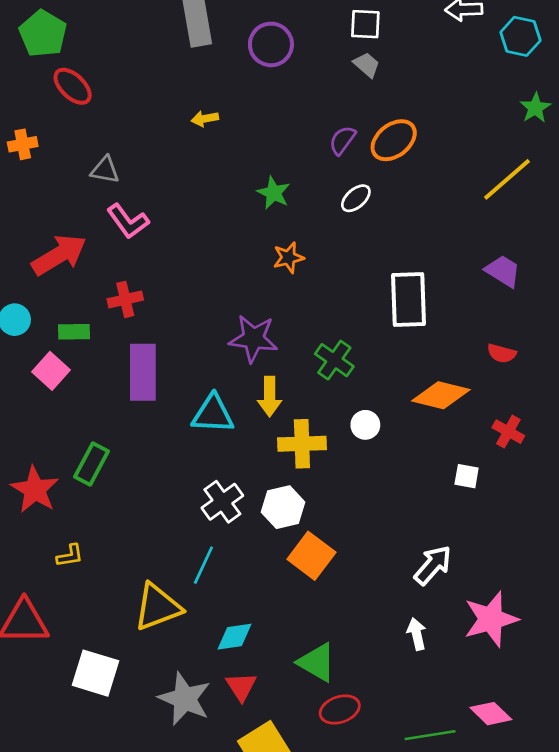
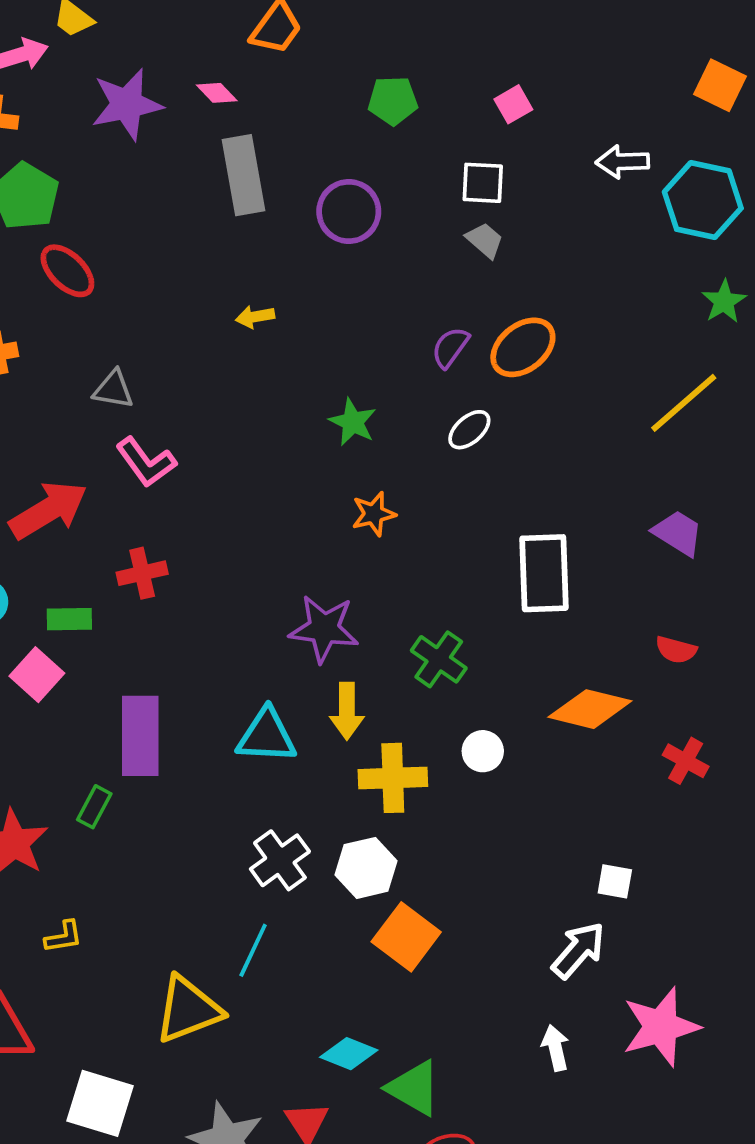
cyan hexagon: (520, 36) -> (703, 200), size x1.4
purple rectangle: (143, 372) -> (140, 736), moved
green rectangle: (92, 464) -> (94, 807), size x0.7
white square: (467, 476) -> (615, 881), moved
cyan diamond: (234, 637) -> (349, 1054), moved, turned 30

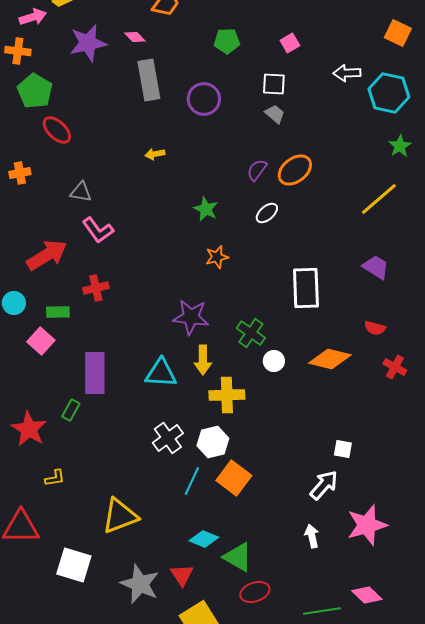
white circle: (483, 751) -> (274, 361), moved
red cross: (686, 761) -> (395, 367), moved
cyan line: (253, 950) -> (192, 481), moved

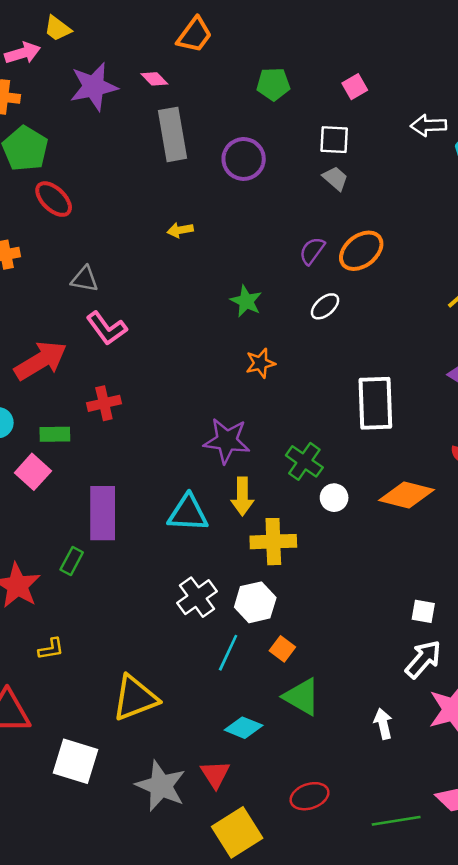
orange square: (234, 478) -> (282, 649), size x0.6
white arrow: (324, 485) -> (423, 659), moved
green triangle: (238, 557) -> (302, 697), moved

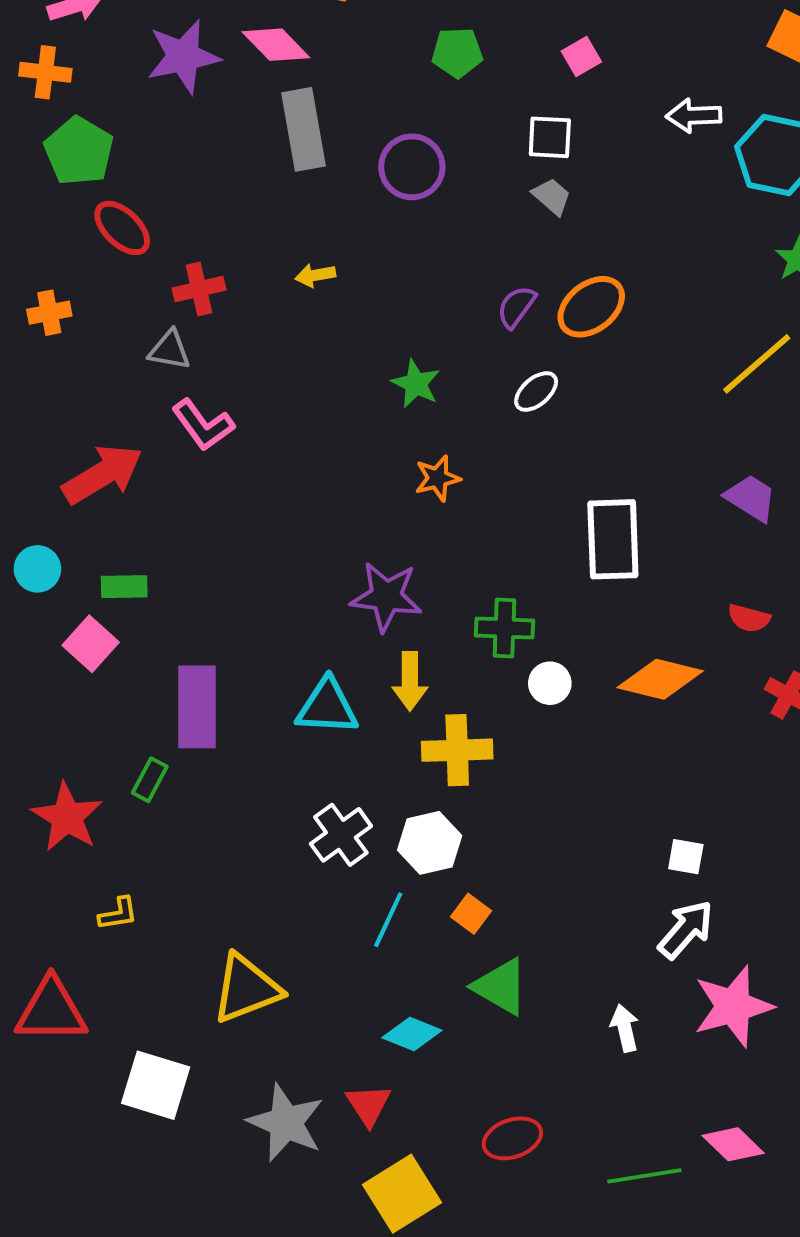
pink diamond: (154, 79) -> (276, 45), size x1.6
red cross: (104, 403) -> (199, 289), moved
green cross: (304, 461) -> (505, 628), turned -33

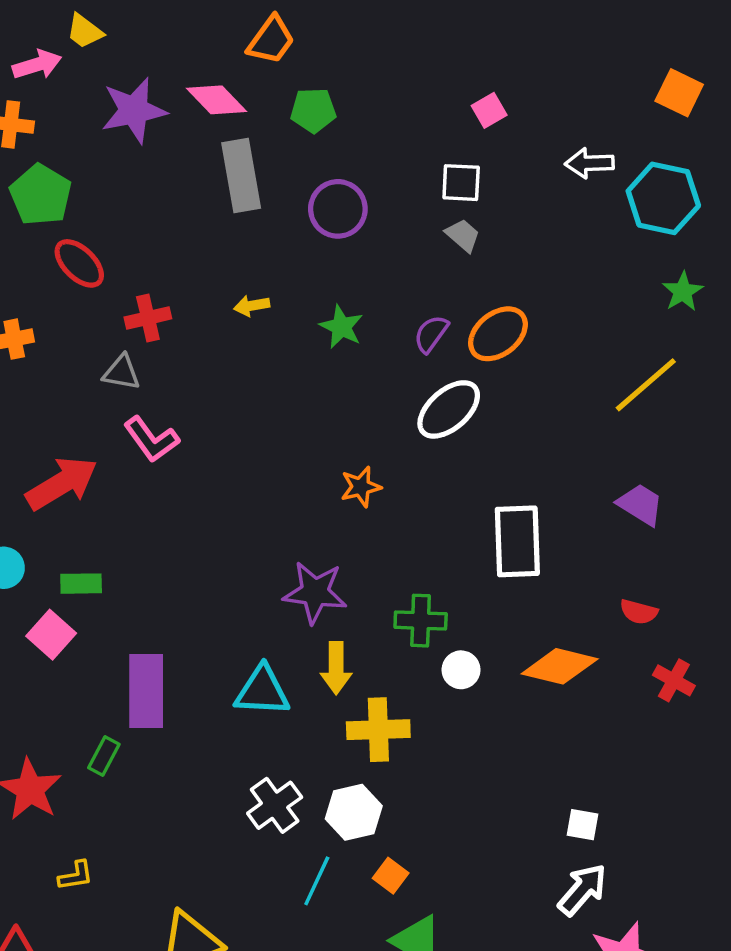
green pentagon: (457, 53) -> (313, 110), moved
green star: (416, 384) -> (341, 327), moved
white ellipse: (536, 392) -> (449, 409), size x1.6

